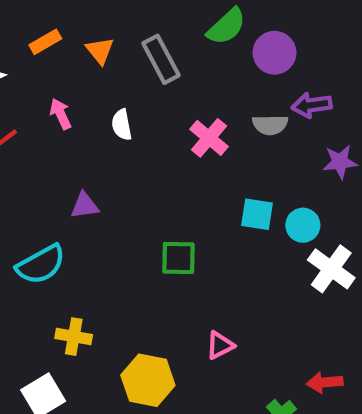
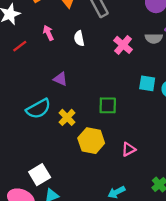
purple triangle: (85, 206) -> (60, 79), turned 32
yellow cross: (74, 337) -> (67, 117), moved, turned 35
yellow hexagon: (148, 380) -> (91, 141), moved

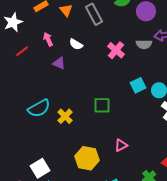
white semicircle: (79, 38) -> (76, 44), turned -48
purple triangle: (60, 79) -> (59, 63), moved
cyan square: (147, 83) -> (138, 85), turned -35
yellow hexagon: (91, 141) -> (87, 158), moved

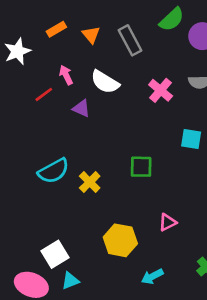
white semicircle: (76, 44) -> (105, 82), size x1.5
red line: (22, 51) -> (44, 94), moved
cyan square: (138, 85) -> (191, 139), turned 35

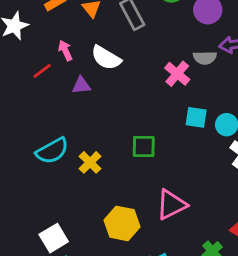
pink cross: (161, 90) -> (177, 74), moved
purple triangle: (81, 108) -> (81, 85), turned -30
pink triangle: (168, 222) -> (171, 205), size x1.6

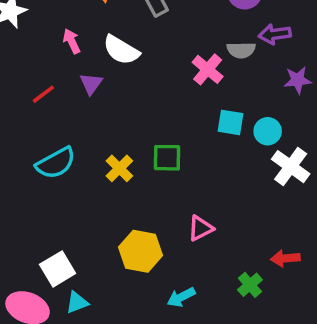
red line: (42, 71) -> (43, 94), moved
purple triangle: (81, 85) -> (91, 84), turned -48
yellow cross: (90, 162) -> (119, 168), moved
pink triangle: (171, 205) -> (201, 228), size x0.7

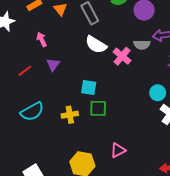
white semicircle: (121, 50) -> (96, 45), moved
cyan square: (231, 122) -> (89, 88), moved
yellow cross: (119, 168) -> (70, 115), turned 35

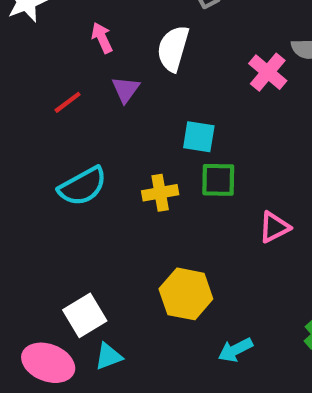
white semicircle: (96, 45) -> (173, 49), moved, turned 75
pink triangle: (118, 150) -> (274, 227), moved

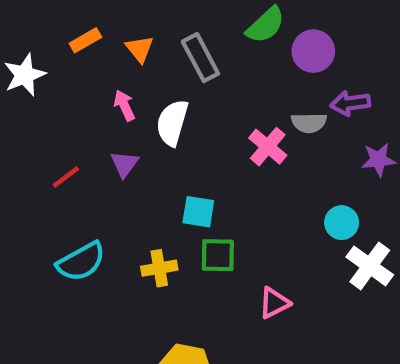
pink arrow: (102, 38) -> (124, 105), moved

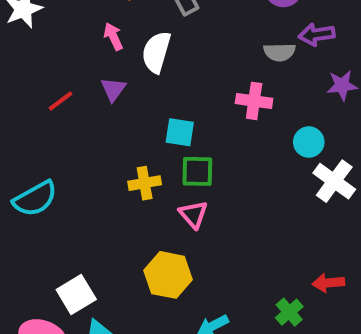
pink cross: (268, 147) -> (254, 101), moved, turned -32
cyan semicircle: (81, 262) -> (35, 199), moved
pink triangle: (274, 303) -> (193, 214), moved, turned -44

